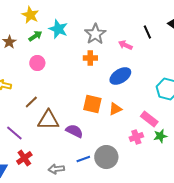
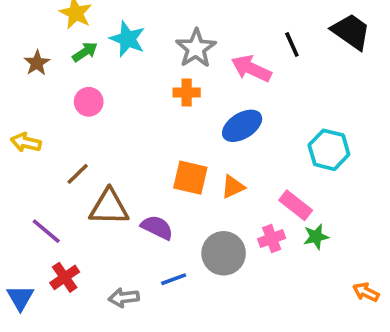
pink arrow: (125, 45) -> (251, 69), size x1.5
gray circle: (106, 157) -> (224, 253), moved

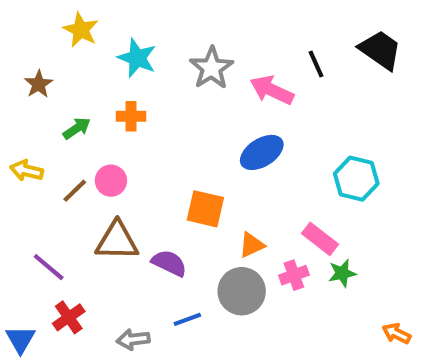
green arrow: (85, 52) -> (77, 128), moved
orange cross: (187, 93) -> (131, 116), moved
pink circle: (89, 102) -> (111, 181), moved
brown line: (78, 174) -> (75, 191), moved
orange triangle: (233, 187) -> (252, 245), moved

